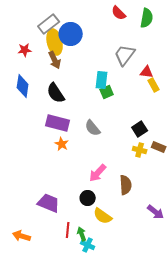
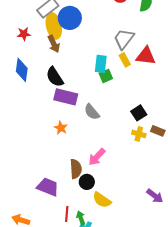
red triangle: (147, 72) -> (146, 56), size x1.5
yellow rectangle: (154, 85) -> (125, 60), moved
purple rectangle: (58, 123) -> (66, 97), moved
brown semicircle: (126, 185) -> (76, 169), moved

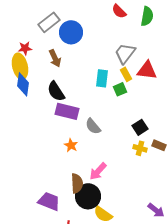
yellow ellipse: (54, 26) -> (20, 66), moved
green square: (106, 76) -> (120, 89), moved
orange star: (61, 128) -> (71, 145), moved
black circle: (87, 182) -> (88, 196), size x1.6

